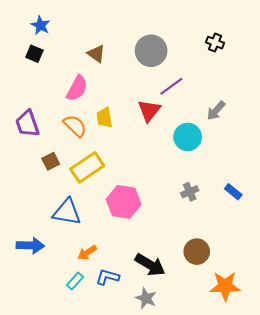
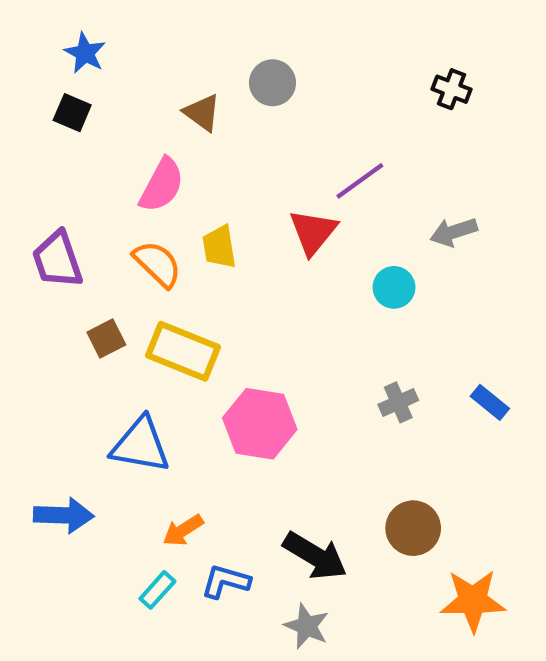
gray circle: (151, 51) -> (273, 83), moved, size x0.7
gray arrow: (216, 111) -> (454, 232), turned 30
cyan circle: (188, 137) -> (394, 287), size x0.7
yellow rectangle: (87, 167) -> (183, 351), turned 56

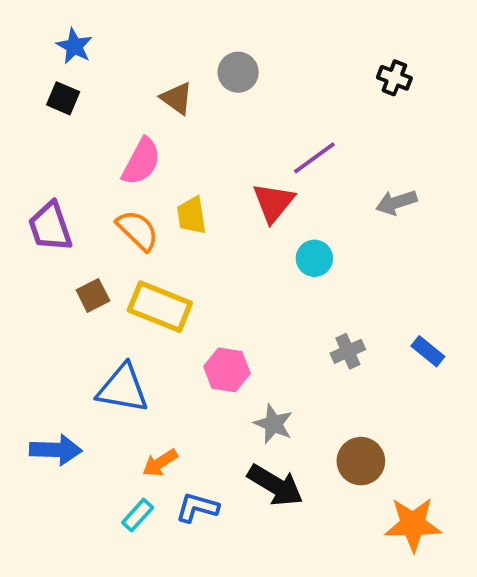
cyan circle: (394, 287) -> (314, 258), moved
pink hexagon: (260, 424) -> (227, 370), size x0.7
gray star: (307, 626) -> (273, 424), moved

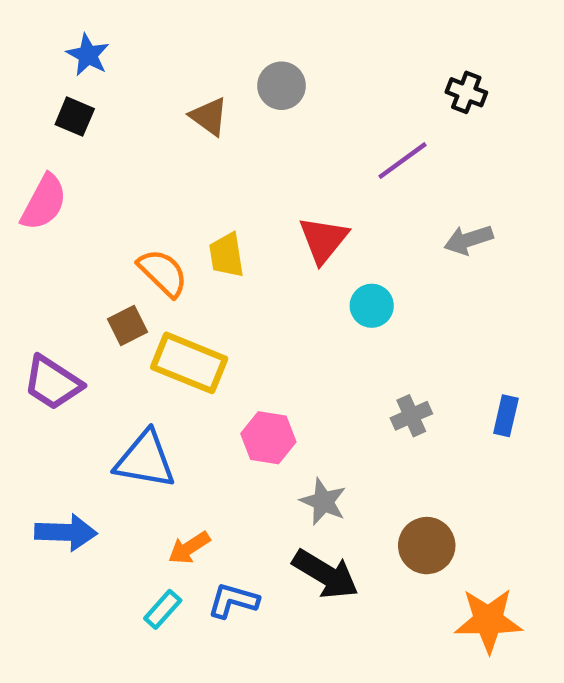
purple line: (314, 158) -> (403, 161), moved
pink semicircle: (141, 162) -> (44, 202), moved
purple trapezoid: (50, 227) -> (53, 383), moved, turned -38
brown square: (93, 295) -> (128, 326), moved
blue rectangle: (428, 351) -> (506, 416), turned 64

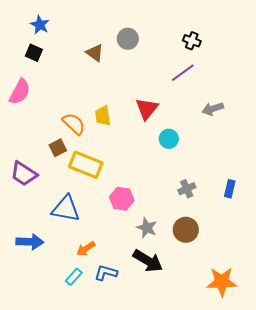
black cross: (466, 92) -> (192, 41), moved
brown circle: (427, 546) -> (186, 230), moved

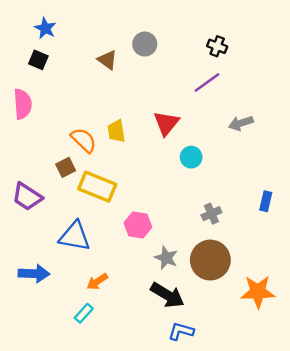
pink semicircle: (20, 92) -> (23, 104), turned -32
blue rectangle: (230, 189) -> (266, 201), moved
brown circle: (186, 230) -> (210, 260), size x1.4
blue L-shape: (106, 273) -> (181, 331), moved
orange star: (222, 282) -> (258, 292), moved

